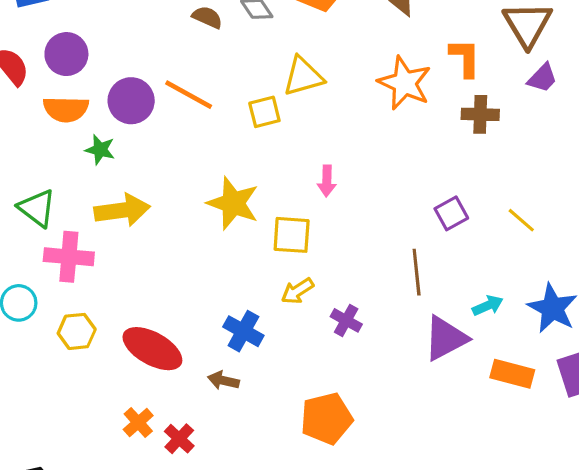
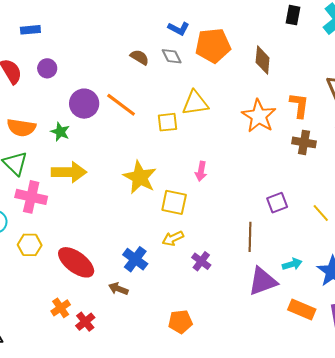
purple circle: (66, 54) -> (47, 68), size x0.7
orange semicircle: (66, 109) -> (21, 128), moved
orange pentagon: (327, 418) -> (180, 322), size x0.7

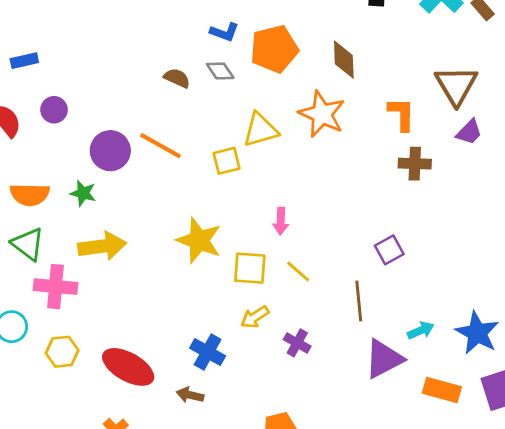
orange star: (259, 116) -> (322, 114), moved
yellow line: (321, 213) -> (298, 271), moved

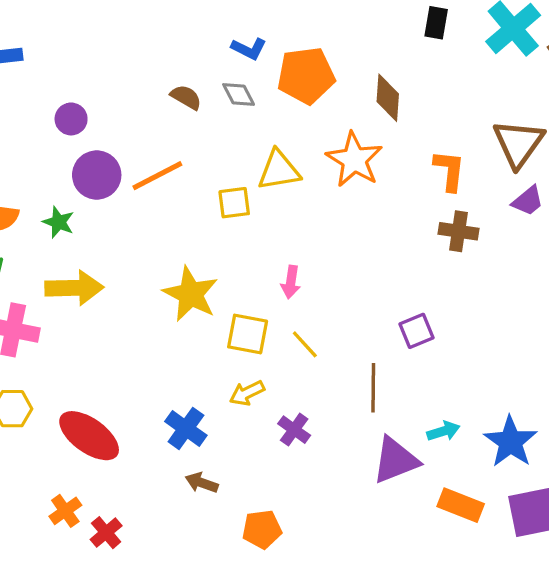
purple circle: (54, 110) -> (71, 119), moved
orange line: (161, 146) -> (157, 176), turned -63
brown arrow: (190, 395) -> (202, 483), moved

